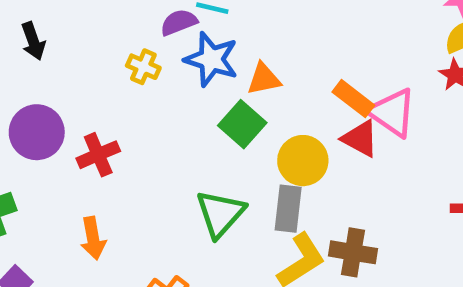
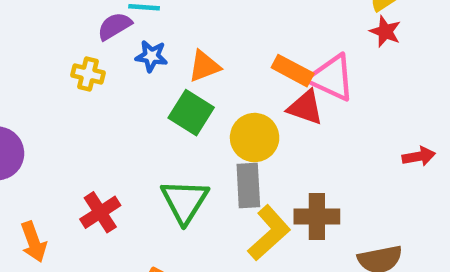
blue star: (211, 59) -> (151, 56), size x0.6
red cross: (98, 155) -> (100, 212), moved
orange arrow: (93, 238) -> (34, 242), moved

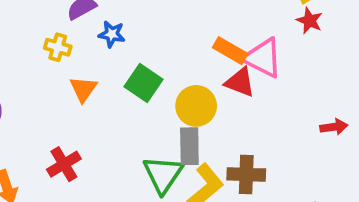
orange triangle: (204, 66) -> (83, 89), moved, turned -36
green triangle: (185, 201) -> (163, 174), moved

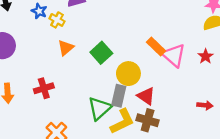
red star: (310, 21) -> (206, 56), moved
blue star: (112, 34) -> (39, 11), moved
red triangle: (240, 82) -> (146, 96), moved

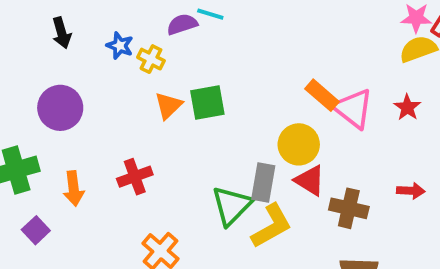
green square: (101, 53) -> (207, 103), moved, turned 35
yellow circle: (128, 74) -> (299, 144), moved
brown cross: (148, 120) -> (349, 208), moved

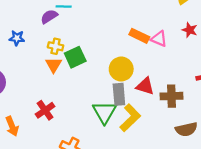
yellow cross: (151, 59) -> (55, 46), moved
pink triangle: (353, 109) -> (159, 39), size x0.7
yellow circle: (299, 144) -> (121, 69), moved

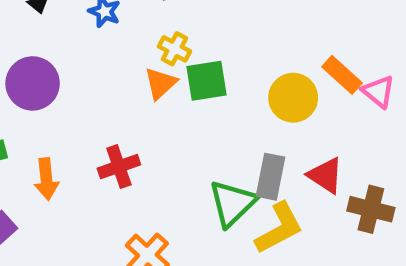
yellow circle: (121, 69) -> (293, 98), moved

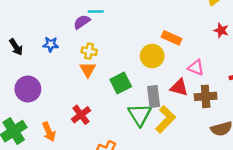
green square: (206, 81) -> (121, 83), moved
pink triangle: (378, 92) -> (196, 68), moved

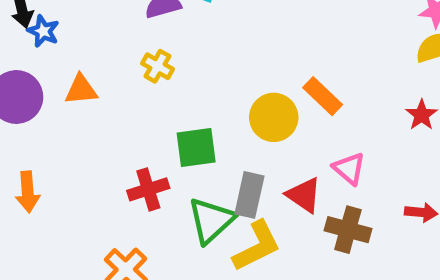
blue star: (51, 44) -> (43, 31), moved
orange triangle: (88, 69) -> (81, 90), moved, turned 36
red cross: (81, 115) -> (148, 189), moved

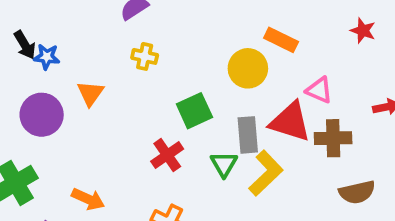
orange triangle: (81, 90) -> (90, 93), turned -32
orange arrow: (28, 192) -> (88, 199), moved, turned -44
red triangle: (304, 195) -> (290, 122), size x1.4
green triangle: (211, 220) -> (224, 164), size x0.7

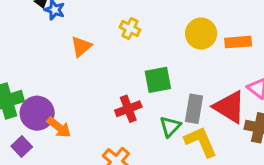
orange rectangle: (281, 40) -> (238, 42), turned -45
yellow circle: (248, 68) -> (201, 34), moved
purple circle: (42, 115) -> (37, 113), moved
yellow L-shape: (266, 173) -> (201, 142), turned -84

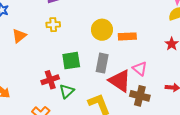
yellow cross: (130, 28) -> (53, 25), turned -32
gray rectangle: (194, 109) -> (102, 63), moved
green triangle: (170, 127) -> (67, 91), moved

